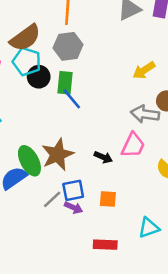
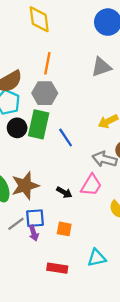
black circle: (39, 77) -> (17, 128), moved
green rectangle: (65, 83) -> (39, 124), size x1.4
blue line: (72, 99) -> (66, 138), moved
purple arrow: (73, 208) -> (34, 233), turned 42

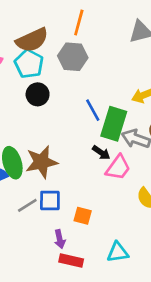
green rectangle: (39, 124) -> (114, 124), moved
black arrow: (64, 192) -> (101, 153), moved
purple arrow: (34, 233) -> (60, 239), moved

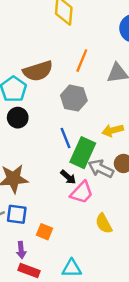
orange line: (79, 22) -> (82, 61), moved
brown semicircle: (32, 40) -> (38, 71), moved
gray hexagon: (73, 57) -> (74, 98), moved

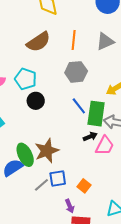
brown semicircle: (38, 71) -> (39, 42), moved
black arrow: (68, 177) -> (90, 137), turned -48
orange square: (44, 232) -> (84, 186), turned 32

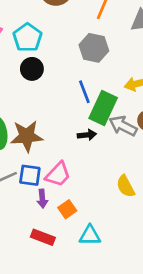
pink trapezoid: (105, 146) -> (58, 174), moved
orange square: (84, 186) -> (67, 209), moved
purple arrow: (70, 206) -> (42, 199), moved

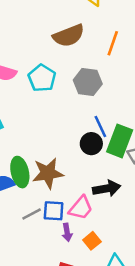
gray hexagon: (94, 48) -> (88, 82), moved
black circle: (32, 69) -> (91, 144), moved
black arrow: (87, 135) -> (107, 188), moved, size x1.5

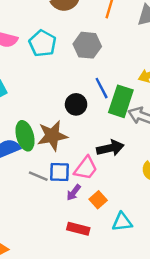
black circle: (91, 144) -> (76, 104), moved
gray line: (32, 214) -> (38, 176), turned 54
purple arrow: (67, 232) -> (74, 193), turned 49

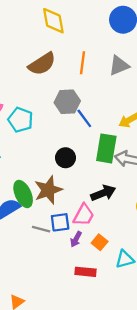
cyan pentagon: (43, 43) -> (20, 120), moved
blue line: (102, 88) -> (84, 118), moved

